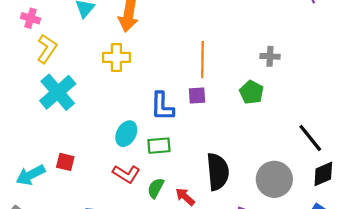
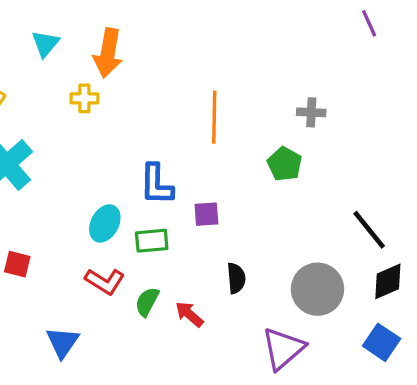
yellow cross: (116, 57) -> (84, 98), moved, size x0.7
purple square: (197, 96) -> (206, 214), moved
black semicircle: (218, 172) -> (236, 278), size x0.6

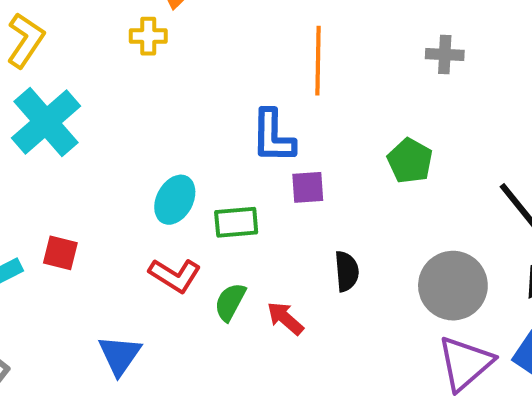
green pentagon: (285, 164) -> (410, 161), moved
blue L-shape: (156, 184) -> (273, 136), moved
purple triangle: (283, 349) -> (465, 363), moved

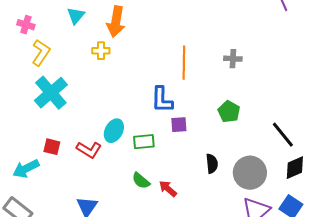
gray cross: (445, 54) -> (233, 59), moved
red square: (60, 253) -> (52, 147), moved
black semicircle: (347, 271) -> (212, 164), moved
red L-shape: (175, 275) -> (89, 150), moved
green semicircle: (230, 302) -> (141, 181), turned -78

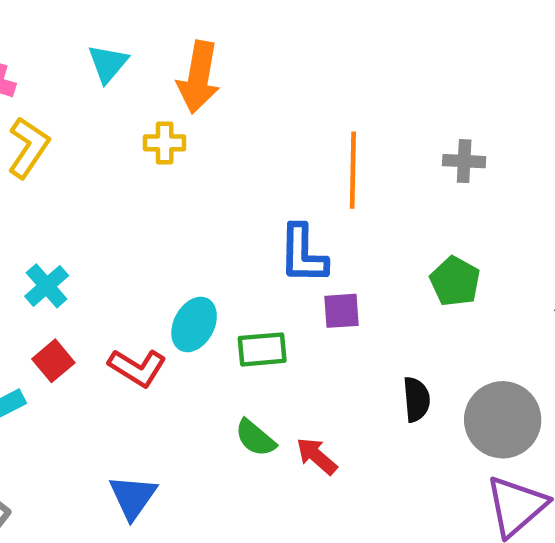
cyan cross: (51, 93) -> (47, 286), moved, size x0.6
red square: (52, 147) -> (53, 361), turned 36

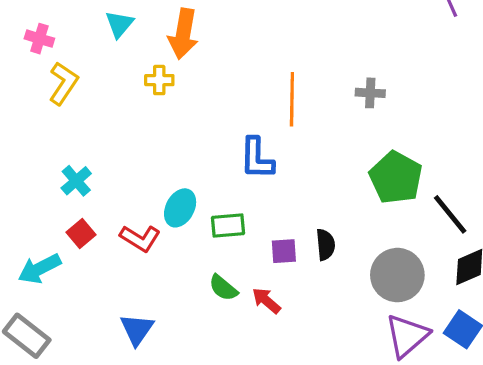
green pentagon: (455, 281) -> (396, 178), moved, size x1.5
purple square: (342, 311) -> (284, 251), moved
black semicircle: (416, 399) -> (325, 245), moved

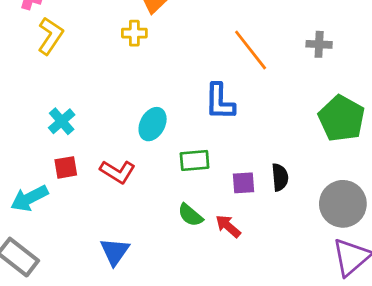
orange line: (292, 99) -> (251, 50), turned -39
cyan ellipse: (180, 208) -> (153, 124), moved
red square: (81, 233) -> (66, 167), turned 30

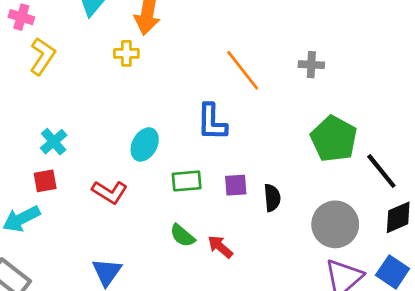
red square: (66, 167) -> (45, 181), moved
purple square: (244, 183) -> (236, 185), moved

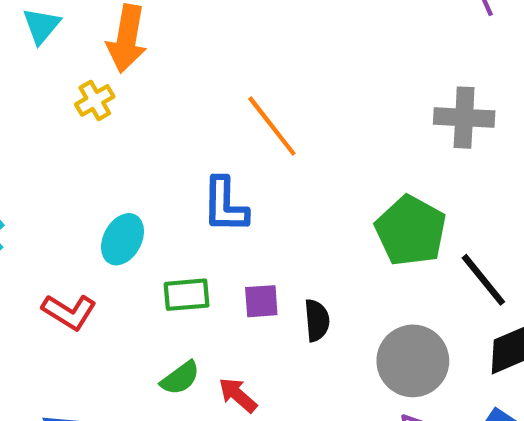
yellow cross: (126, 53) -> (95, 100), turned -30
gray cross: (311, 65) -> (464, 118), moved, size x1.5
green semicircle: (182, 236) -> (180, 378), turned -76

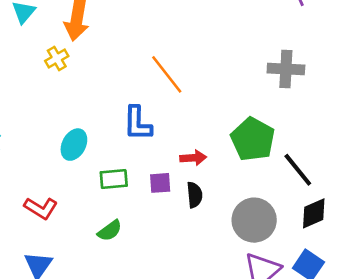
red L-shape: (69, 312) -> (41, 208), moved
red arrow: (238, 395) -> (193, 158), moved, turned 135

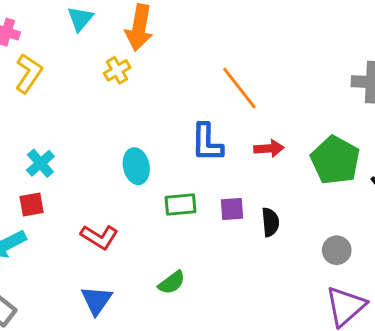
cyan ellipse: (74, 145) -> (136, 166), turned -40
red arrow: (193, 158) -> (269, 148), moved
gray circle: (254, 220) -> (337, 250), size x0.6
green semicircle: (110, 231) -> (172, 283), moved

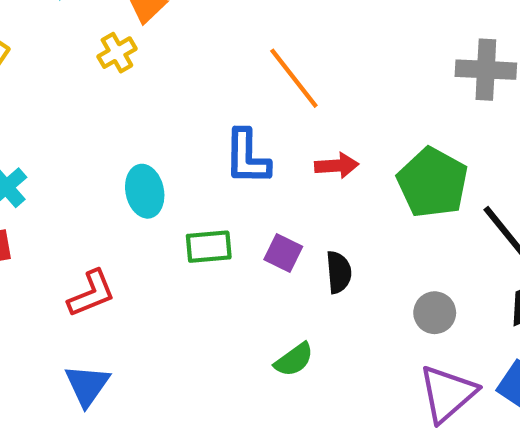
purple square: (232, 209) -> (283, 253), turned 30
red L-shape: (99, 237) -> (91, 294), turned -54
green semicircle: (172, 283) -> (294, 360), moved

